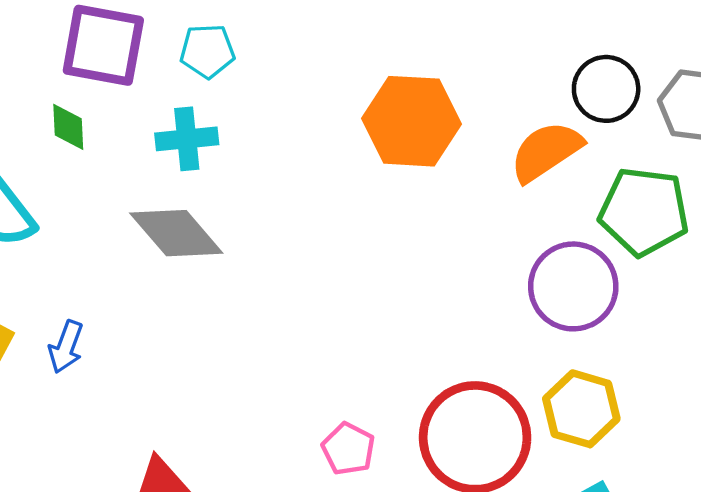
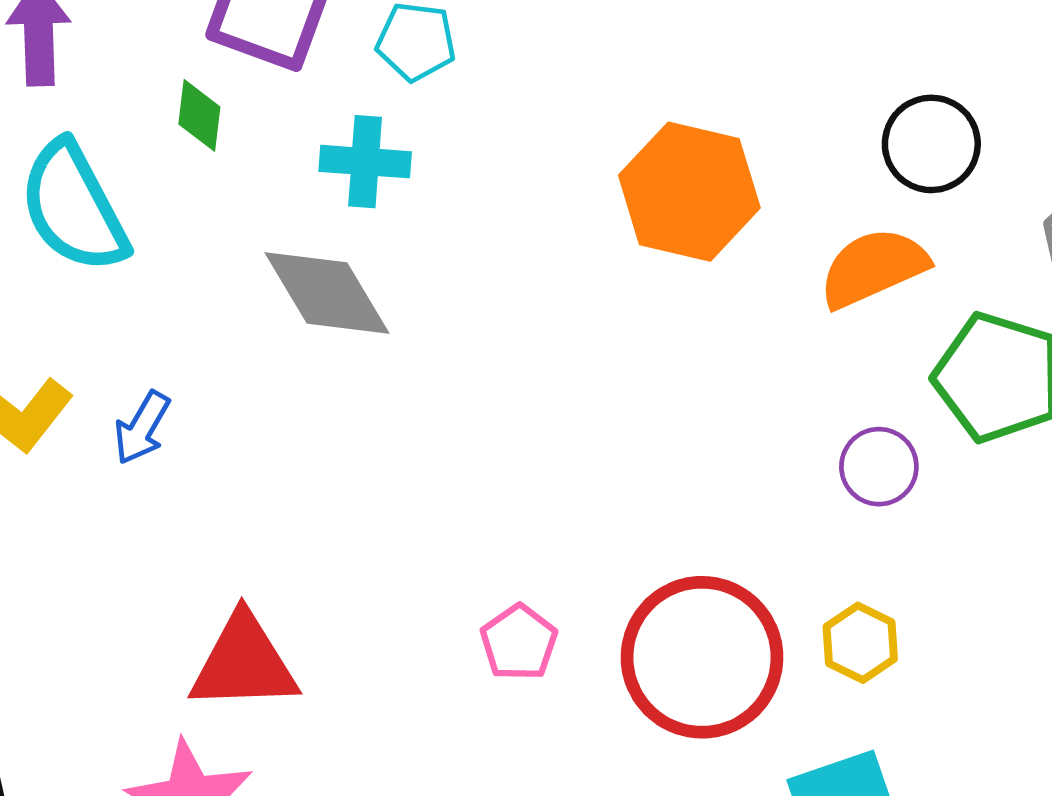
black circle: (606, 89) -> (931, 144), moved
purple circle: (573, 286) -> (879, 467), size x0.6
yellow hexagon: (581, 409) -> (860, 643), size x0.7

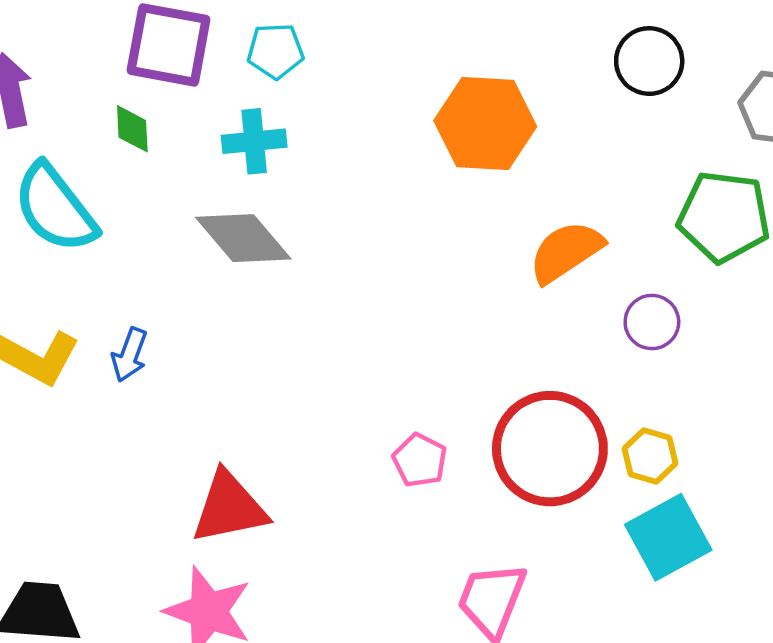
orange semicircle: (873, 268) -> (566, 252), moved
purple circle: (879, 467) -> (652, 322), moved
yellow hexagon: (860, 643) -> (650, 456), moved

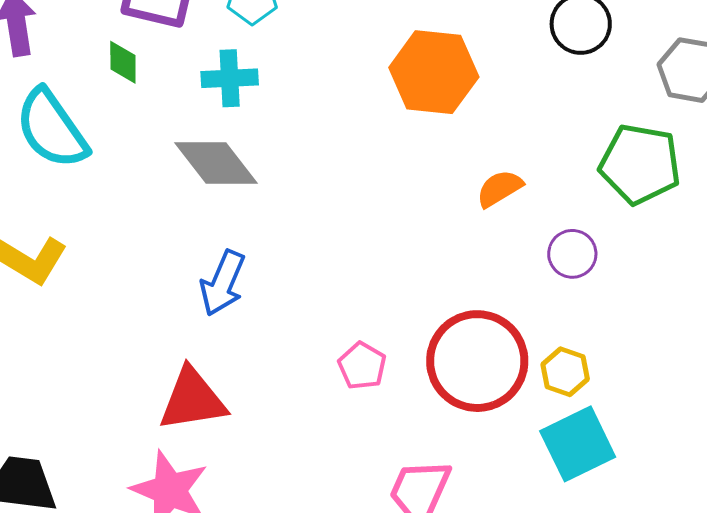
orange semicircle: (566, 252) -> (500, 188), size x0.7
blue arrow: (130, 355) -> (223, 283), moved, size x1.4

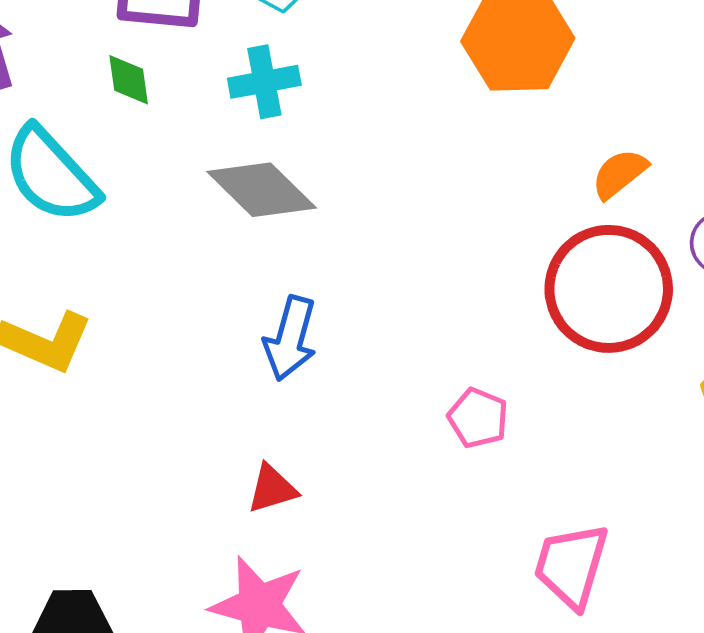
red circle: (477, 361) -> (609, 289), moved
red triangle: (192, 400) -> (272, 489), size x0.6

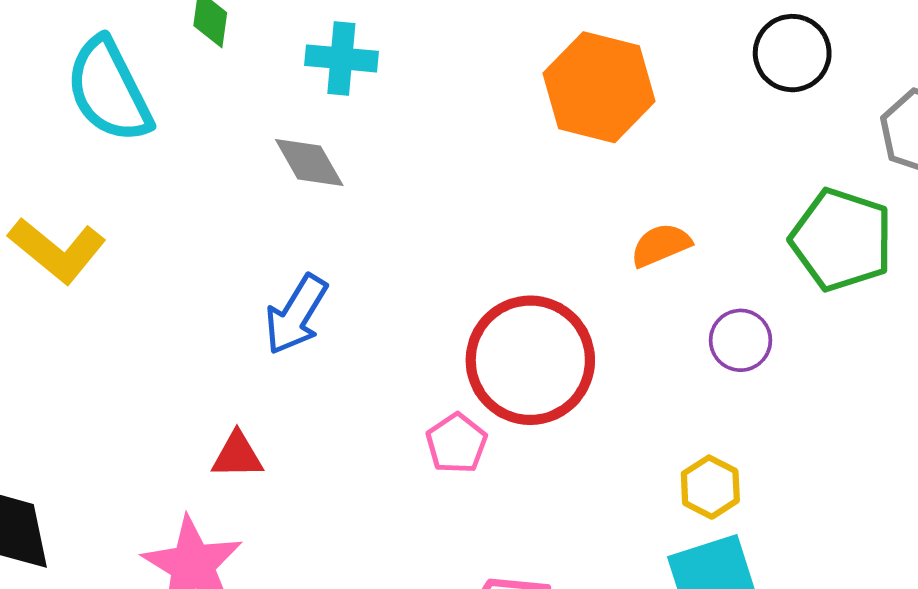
gray diamond: (262, 190) -> (309, 162), size x0.7
red circle: (609, 289) -> (530, 360), moved

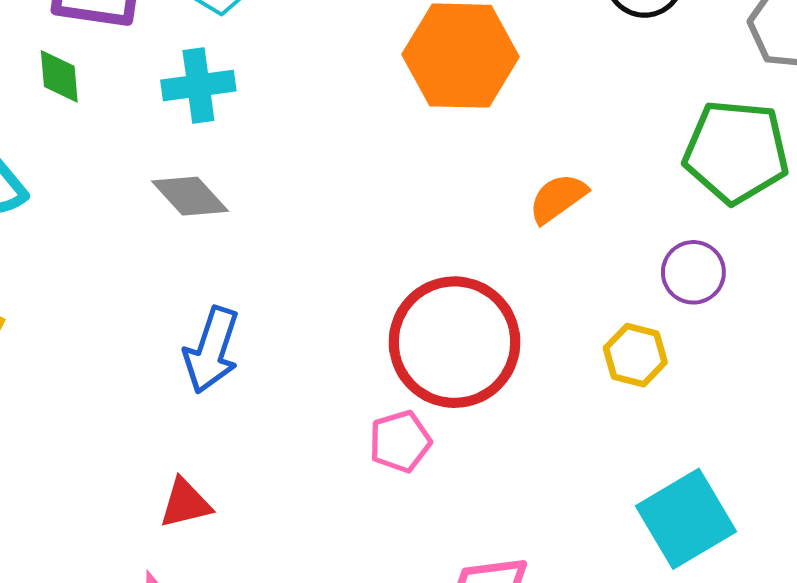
purple circle: (740, 340) -> (693, 272), moved
pink pentagon: (456, 443) -> (400, 441), turned 30
yellow hexagon: (710, 487) -> (635, 355), moved

